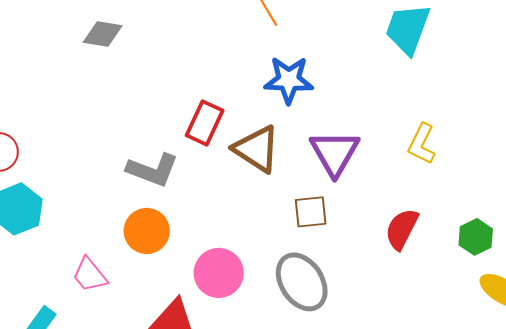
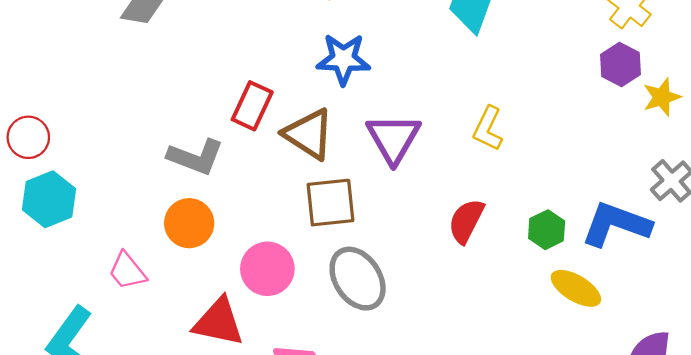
brown square: (311, 212) -> (330, 203), moved, size x1.4

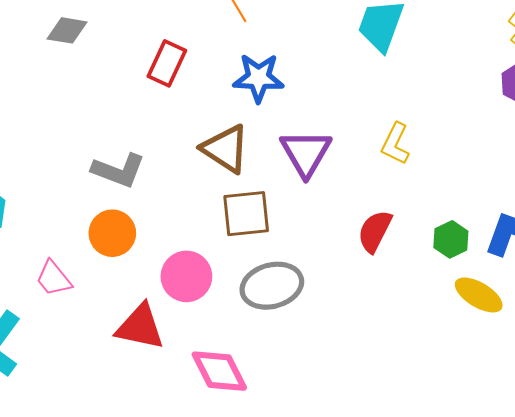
red rectangle: (252, 106) -> (167, 63), moved
gray ellipse: (358, 279) -> (272, 286), turned -72

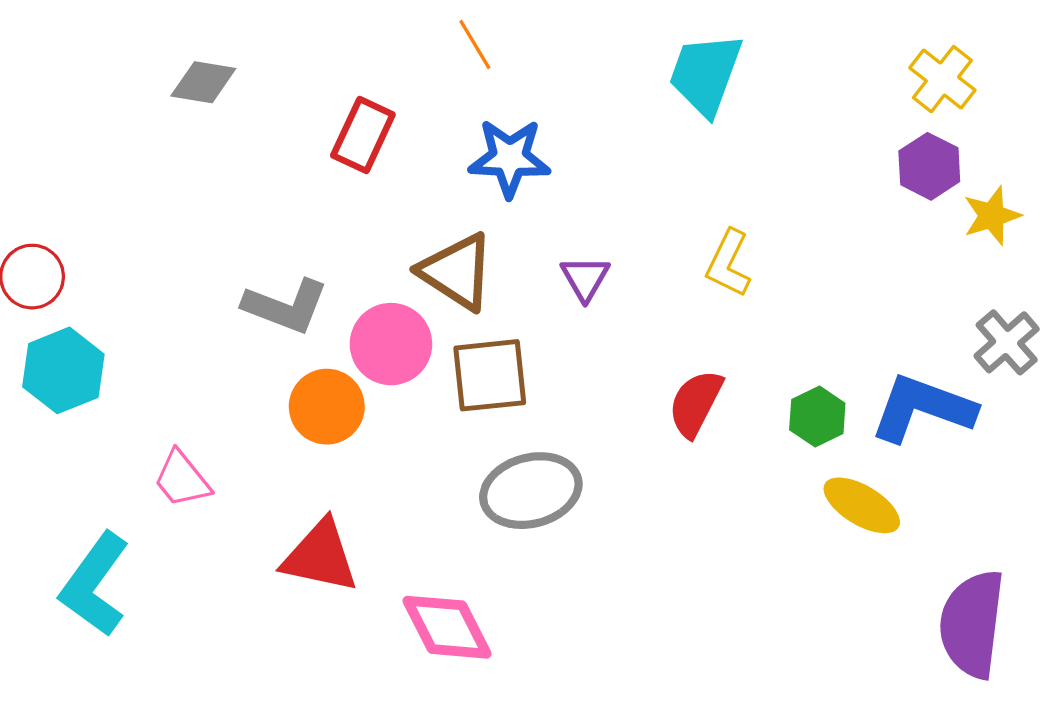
purple triangle: (306, 153) -> (585, 278), size x0.6
orange circle: (112, 233) -> (327, 407), moved
pink circle: (186, 276) -> (391, 344), moved

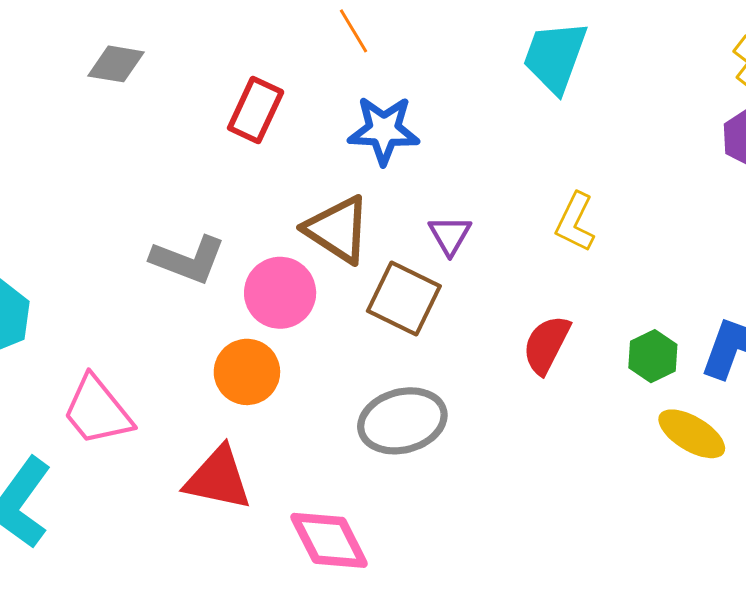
brown square: (490, 375) -> (404, 299), moved, turned 32
orange circle: (327, 407) -> (247, 372), moved
pink trapezoid: (182, 479) -> (97, 411), size x1.4

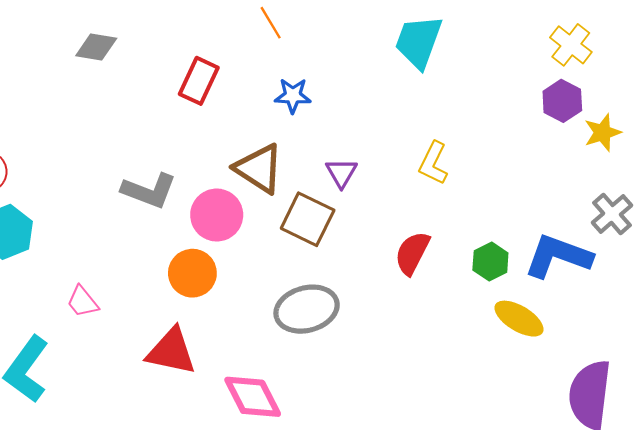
blue star: (384, 130) -> (293, 96), size x0.7
pink trapezoid: (97, 411) -> (82, 302), size x0.6

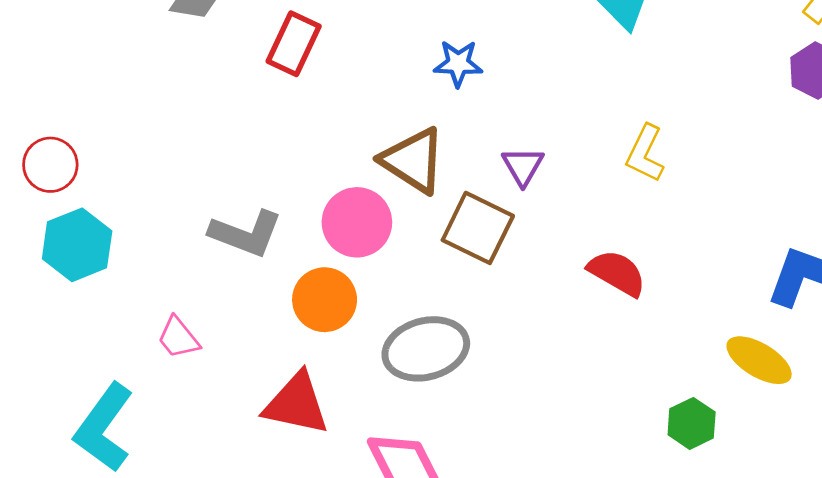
red rectangle: (199, 81) -> (294, 44), moved
gray L-shape: (149, 191) -> (246, 234), moved
red semicircle: (412, 253) -> (617, 273), turned 93
green hexagon: (490, 262) -> (692, 423), moved
gray ellipse: (307, 309) -> (426, 349), moved

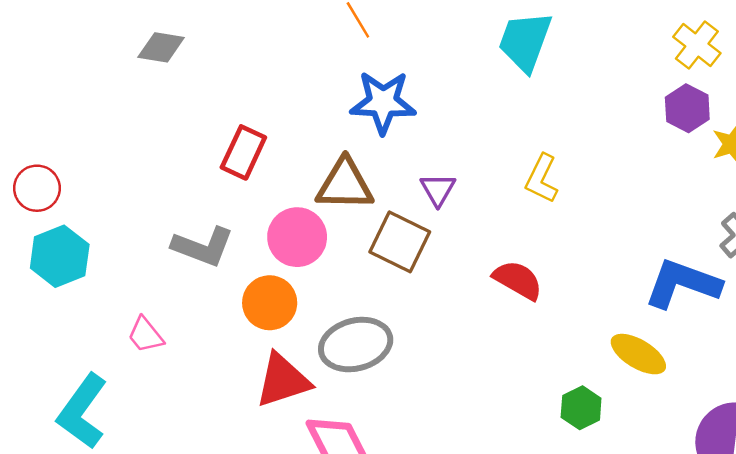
red rectangle: (294, 44) -> (243, 152), moved
blue star: (458, 63) -> (383, 102), size x1.6
brown triangle: (413, 160) -> (345, 185), turned -32
red triangle: (296, 404) -> (283, 380), moved, turned -30

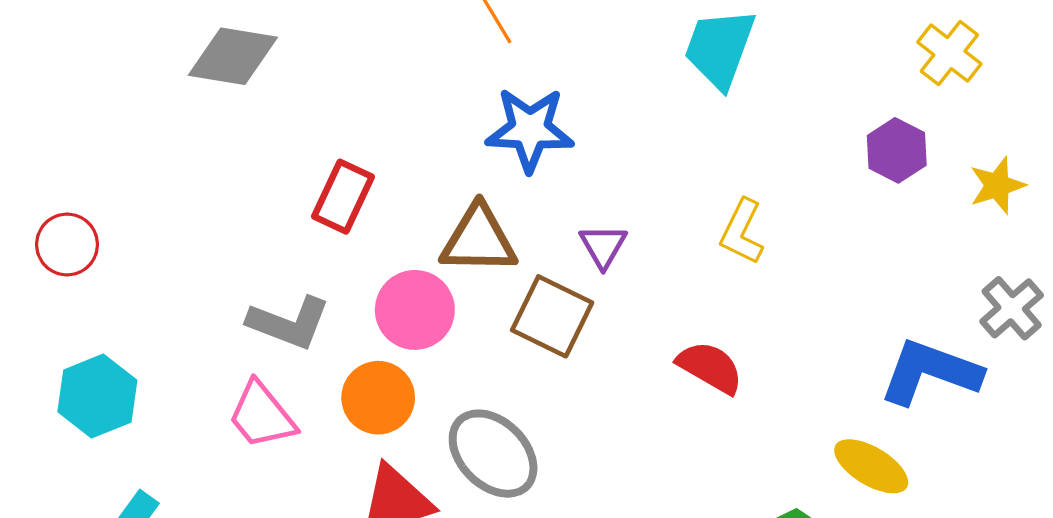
gray diamond: (161, 47) -> (233, 56), size x1.4
purple hexagon: (687, 108) -> (897, 150), moved
cyan hexagon: (60, 256) -> (97, 396), moved
pink trapezoid: (146, 335) -> (262, 415), moved, size x1.4
gray ellipse: (356, 345) -> (493, 454), turned 60

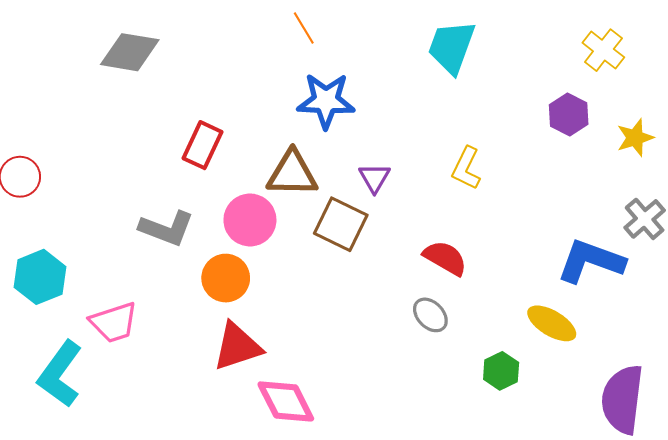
pink trapezoid: (262, 415) -> (114, 322), moved, turned -69
gray ellipse: (493, 454) -> (430, 315), moved, size x0.6

